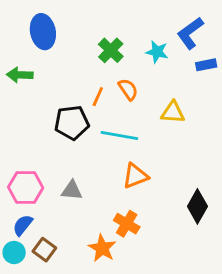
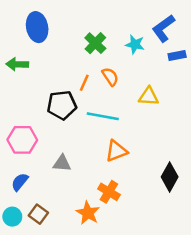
pink hexagon: (26, 188) -> (22, 140), moved
blue semicircle: (23, 225) -> (20, 182), moved

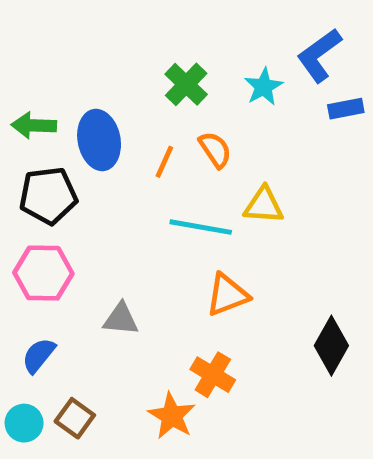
blue ellipse: (37, 27) -> (99, 140), moved
cyan star: (135, 44) -> (264, 87), turned 30
yellow triangle: (149, 96) -> (264, 205), moved
black pentagon: (62, 105) -> (48, 196), moved

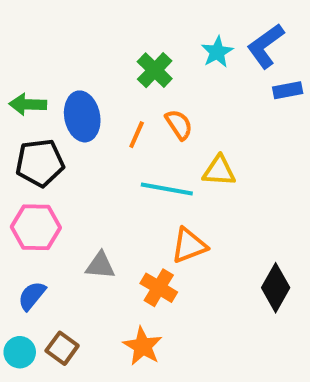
cyan star: (264, 87) -> (217, 52), moved
orange cross: (213, 375) -> (159, 288), moved

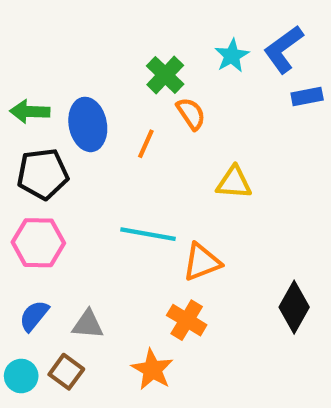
orange semicircle: (179, 125) -> (191, 114), moved
cyan line: (167, 189) -> (148, 234), moved
gray triangle: (100, 266) -> (88, 324), moved
orange cross: (159, 288) -> (187, 320), moved

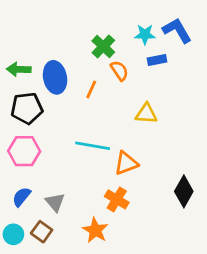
blue L-shape: (283, 49) -> (177, 30), turned 96
cyan star: (232, 56) -> (145, 34), turned 30
blue rectangle: (307, 96) -> (157, 60), moved
gray triangle: (88, 324) -> (55, 202), turned 45

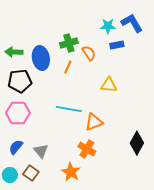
green cross: (103, 46) -> (69, 43), moved, turned 30

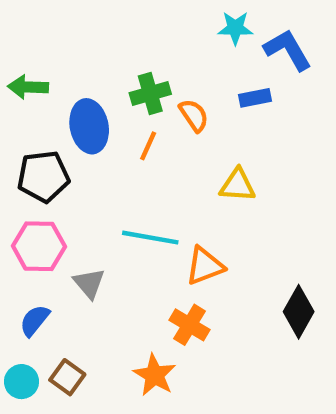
cyan star: (108, 26) -> (235, 28), moved
green arrow: (14, 52) -> (28, 87), moved
gray triangle: (41, 151) -> (89, 283), moved

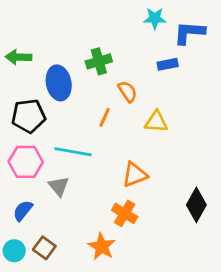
blue L-shape: (288, 50) -> (189, 33), turned -56
orange semicircle: (194, 115) -> (128, 92), moved
orange line: (148, 146) -> (105, 117), moved
cyan line: (150, 238) -> (73, 152), moved

